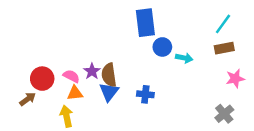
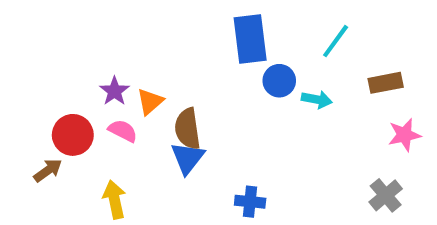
cyan line: (223, 24) -> (336, 41), moved
purple star: (92, 71) -> (114, 91), moved
orange triangle: (75, 93) -> (150, 102), moved, turned -35
blue cross: (145, 94) -> (250, 202), moved

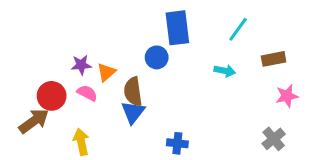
blue circle: (279, 81) -> (157, 57), moved
purple star: (114, 91) -> (81, 65), turned 30
brown arrow: (48, 170) -> (34, 121), size x1.5

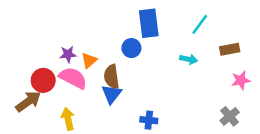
pink semicircle: (87, 93) -> (73, 78), size x1.6

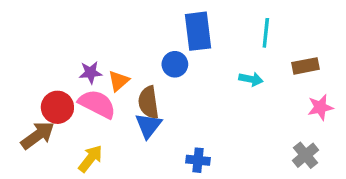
cyan line: (200, 24) -> (266, 33), turned -30
yellow arrow: (68, 119) -> (91, 159), turned 50

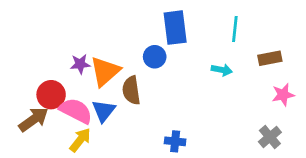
orange triangle: (119, 81) -> (105, 71), size x1.6
pink semicircle: (97, 104) -> (76, 111), moved
blue triangle: (148, 125) -> (104, 111), moved

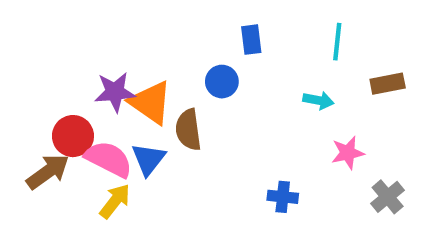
blue rectangle: (175, 28) -> (251, 40), size x0.6
purple star: (80, 64) -> (115, 92), size x1.4
orange triangle: (105, 71) -> (151, 102), turned -44
pink star: (283, 95) -> (348, 153), moved
blue cross: (175, 141) -> (283, 197), moved

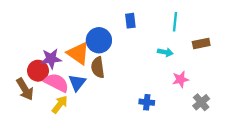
blue circle: (222, 82) -> (99, 40), moved, size x1.5
purple star: (115, 92) -> (51, 59), moved
brown arrow: (48, 172) -> (25, 89), turned 95

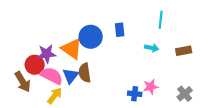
blue rectangle: (130, 21) -> (120, 30), moved
brown rectangle: (201, 44) -> (184, 51), moved
brown semicircle: (98, 67) -> (85, 73), moved
pink star: (180, 79) -> (151, 87), moved

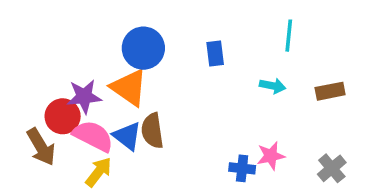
blue circle: (91, 37) -> (143, 48), moved
blue triangle: (71, 76) -> (127, 136), turned -30

